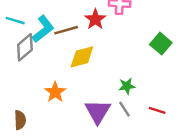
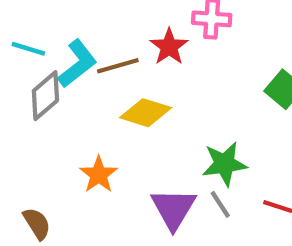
yellow diamond: (82, 57) -> (146, 113), turned 32
green star: (127, 86) -> (224, 164), size x1.5
brown semicircle: (20, 120) -> (37, 224), turned -30

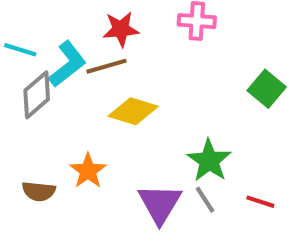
red star: (169, 47) -> (121, 29), moved, turned 30
green star: (224, 164) -> (209, 161), turned -30
brown semicircle: (37, 224) -> (39, 191), moved, turned 128

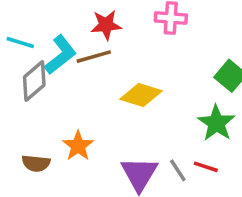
yellow diamond: (133, 111) -> (141, 95), moved
green star: (209, 161) -> (216, 123), moved
red line: (260, 202) -> (206, 167), moved

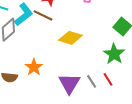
brown line: (94, 57) -> (43, 15), turned 42
red line: (206, 167) -> (108, 79), turned 40

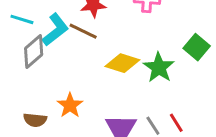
green star: (114, 54) -> (159, 67), moved

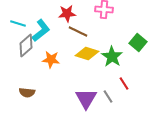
brown line: (83, 31) -> (78, 32), moved
orange star: (70, 105) -> (51, 60), moved, turned -30
red line: (176, 123) -> (124, 84), moved

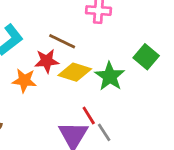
red star: (67, 14) -> (47, 61), moved
red line: (124, 84) -> (89, 116), moved

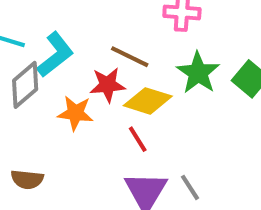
green star: (110, 76) -> (198, 73), moved
red line: (89, 116) -> (138, 139), moved

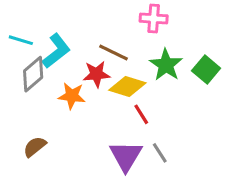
red line: (138, 139) -> (141, 114), moved
brown semicircle: (27, 179) -> (35, 147), turned 135

